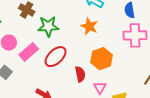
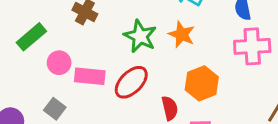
green star: (48, 26) -> (140, 36), moved, turned 30
pink rectangle: (29, 52) -> (90, 76), turned 48

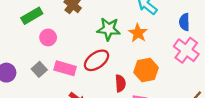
green star: (140, 36) -> (109, 29), turned -30
pink cross: (252, 46) -> (186, 50), turned 30
pink rectangle: (90, 76) -> (65, 68), moved

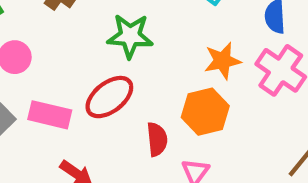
orange star: (138, 33) -> (222, 61), moved, turned 30

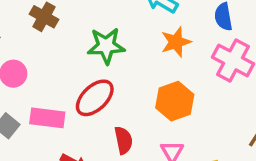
orange star: (222, 61) -> (176, 42), moved
red semicircle: (157, 139) -> (123, 140), moved

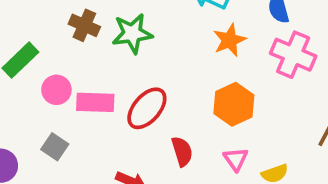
green star: (106, 46) -> (132, 33), moved
pink rectangle: (47, 118) -> (95, 102), moved

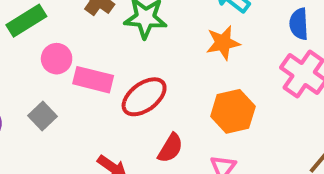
orange star: (230, 40) -> (223, 43), moved
red semicircle: (182, 151) -> (170, 148), turned 36

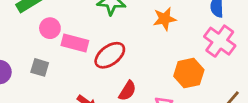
orange hexagon: (233, 111) -> (189, 73), moved
gray square: (42, 116) -> (40, 67), turned -30

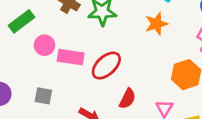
gray square: (40, 67) -> (43, 96), moved

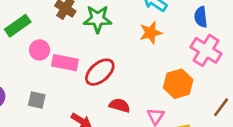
red semicircle: (127, 99) -> (120, 105), turned -102

